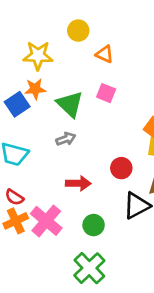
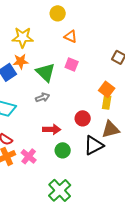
yellow circle: (78, 31) -> (58, 13), moved
pink cross: (46, 221) -> (29, 156), size x0.7
green circle: (94, 225) -> (63, 150), moved

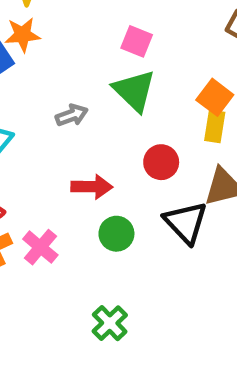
green triangle: (46, 72) -> (134, 91), moved
black triangle: (94, 145) -> (186, 223), turned -45
green cross: (60, 190) -> (110, 323), size x0.7

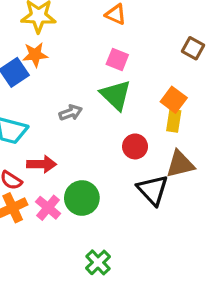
red arrow: (92, 187) -> (42, 164), moved
green circle: (116, 234) -> (82, 198), moved, size x1.4

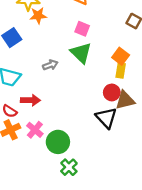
orange star: (35, 55) -> (38, 16), moved
red circle: (135, 146) -> (112, 92), moved
green circle: (82, 198) -> (58, 142), moved

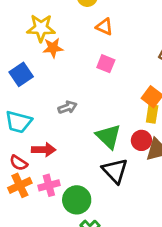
green triangle: (81, 53) -> (108, 136), moved
black triangle: (106, 118) -> (115, 171), moved
pink cross: (35, 130) -> (49, 185), turned 35

